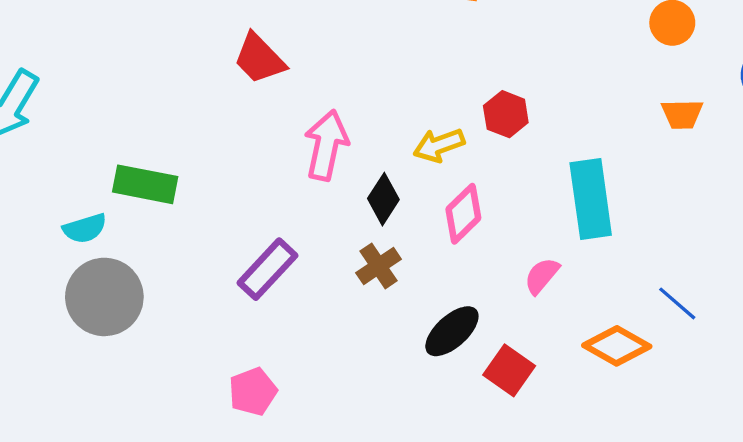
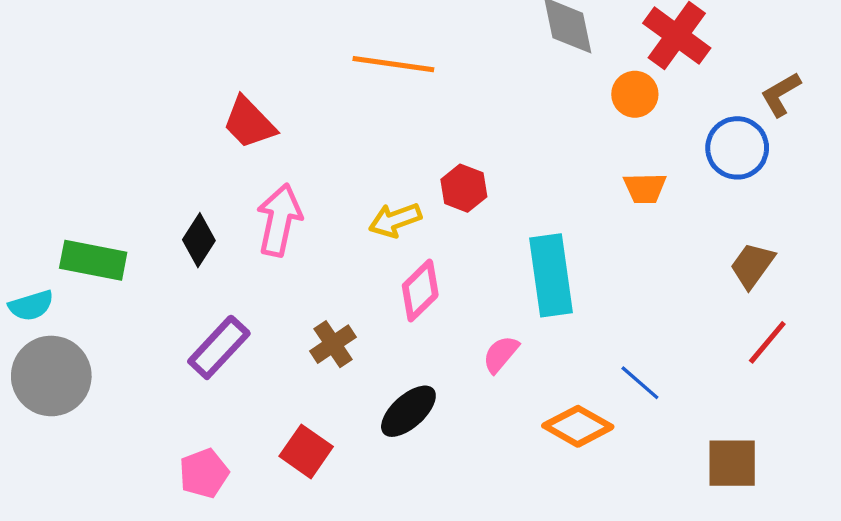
red trapezoid: (259, 59) -> (249, 123), moved
black diamond: (383, 199) -> (199, 240), moved
red square: (509, 370) -> (306, 451), moved

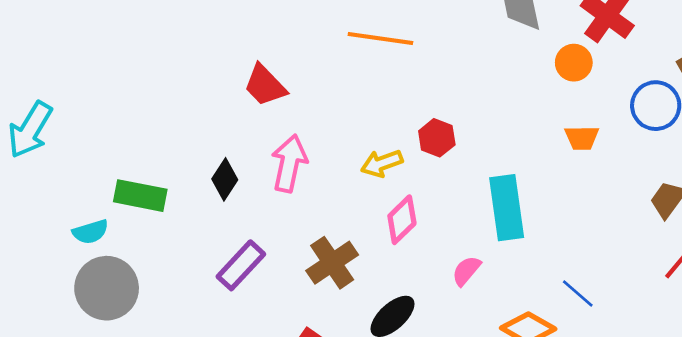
brown cross: (333, 344) -> (332, 263), size x1.4

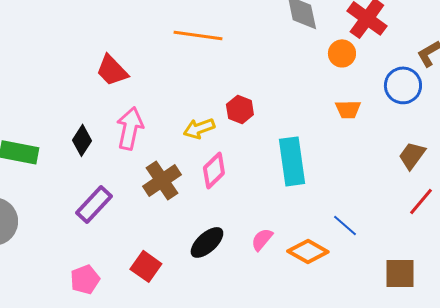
brown cross: (332, 263) -> (162, 180), moved
pink semicircle: (466, 271) -> (262, 239), moved

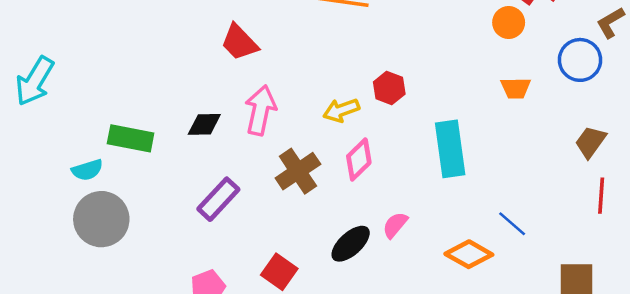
black diamond: (82, 140) -> (204, 124), turned 56
red line: (421, 201) -> (601, 196), turned -36
pink semicircle: (262, 239) -> (395, 225), moved

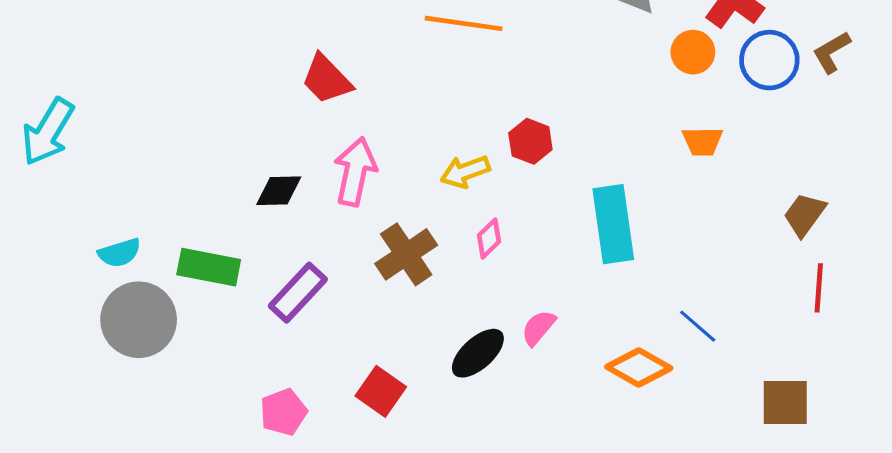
blue circle: (580, 60) -> (769, 60), moved
green rectangle: (131, 138) -> (209, 267), moved
pink diamond: (359, 159) -> (489, 238), size x0.7

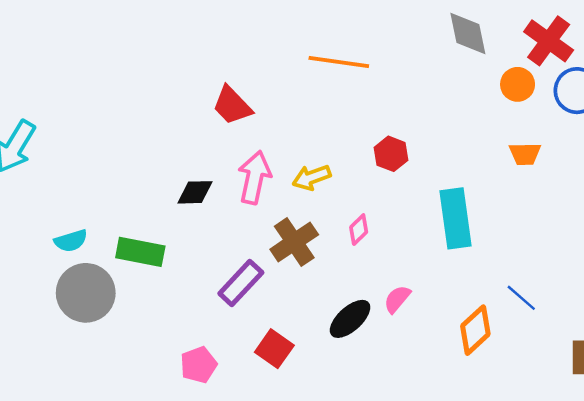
yellow arrow: (465, 172) -> (312, 177), moved
purple rectangle: (298, 293) -> (241, 283), moved
orange diamond: (639, 368) -> (475, 330), turned -72

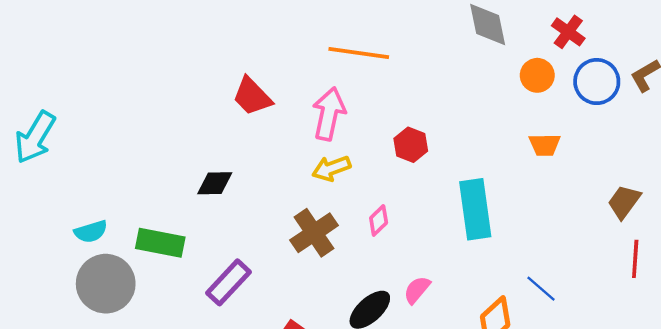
red cross: (549, 41) -> (568, 32), size x0.7
pink arrow: (254, 177) -> (329, 114), moved
purple rectangle: (241, 283) -> (228, 282), moved

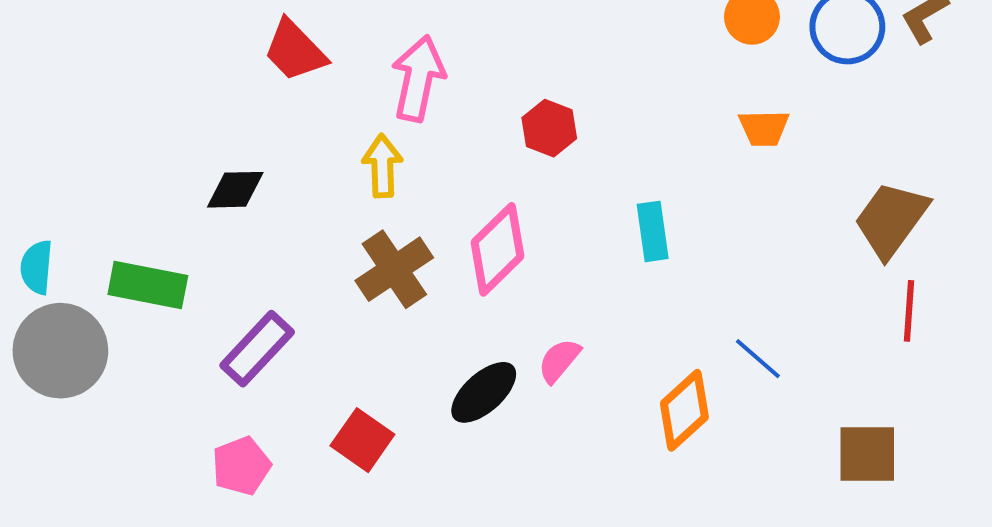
yellow arrow: (331, 168) -> (382, 166), moved, turned 108
brown trapezoid: (624, 202) -> (891, 220), size x1.4
cyan rectangle: (475, 209) -> (653, 231), size x0.6
pink diamond: (379, 220) -> (498, 249), size x1.8
cyan semicircle: (91, 232) -> (37, 267), turned 112

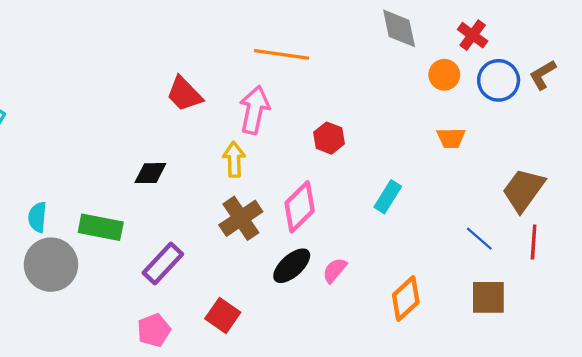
cyan rectangle: (653, 231) -> (388, 197), turned 40
blue line: (758, 359) -> (479, 239), moved
black ellipse: (484, 392) -> (292, 266), moved
brown square: (867, 454) -> (488, 297), moved

